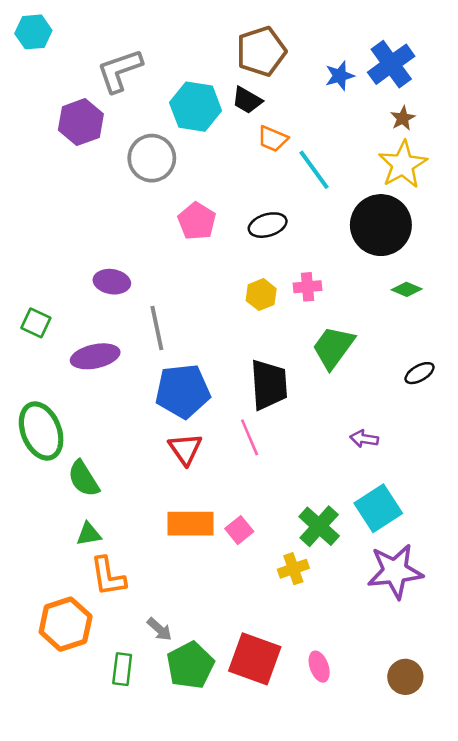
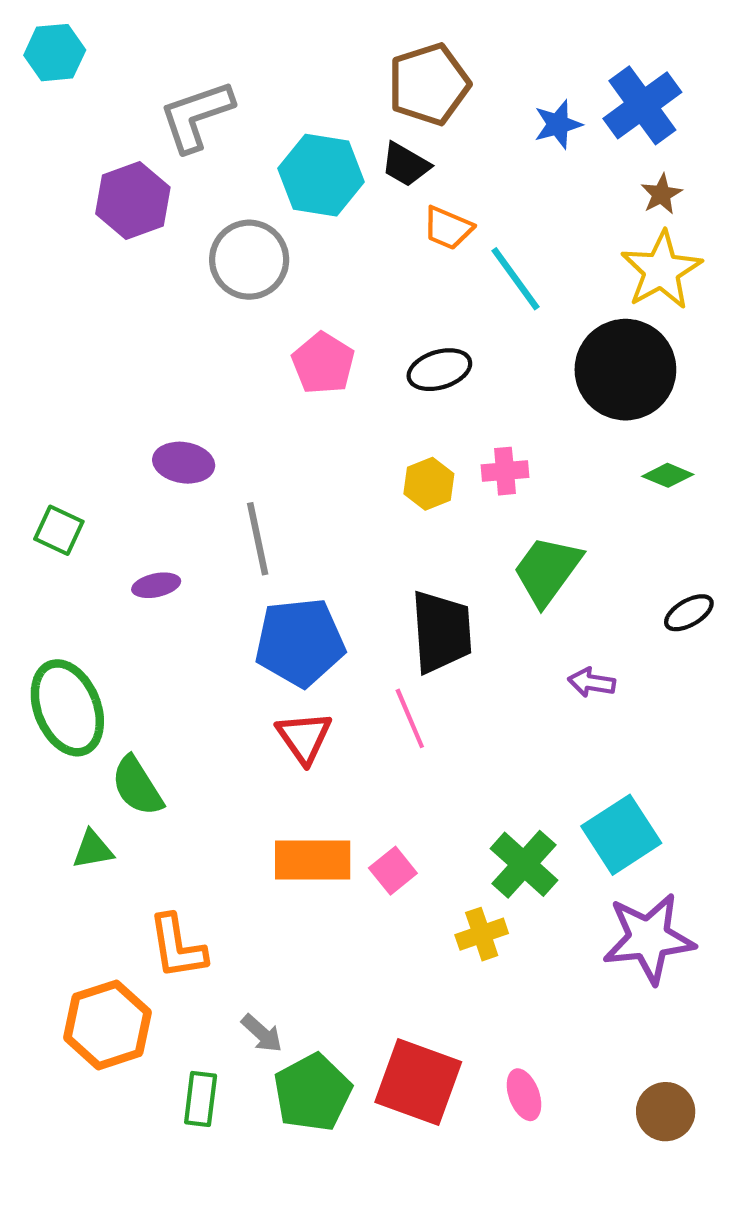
purple ellipse: (95, 356) -> (156, 585), size x0.6
purple arrow: (364, 439) -> (592, 682), moved
green triangle: (89, 534) -> (93, 849), moved

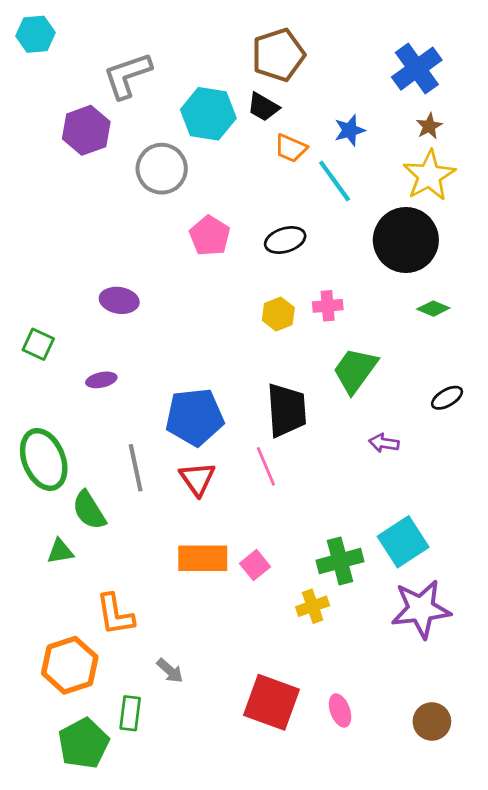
blue star: (558, 124) -> (350, 130), moved
gray line: (258, 539) -> (136, 468), moved
green cross: (524, 864) -> (340, 561), turned 33
green pentagon: (313, 1093) -> (84, 743), moved

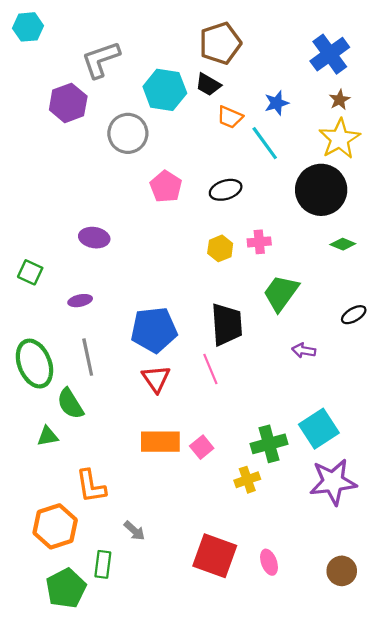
gray line: (136, 468) -> (88, 357), moved

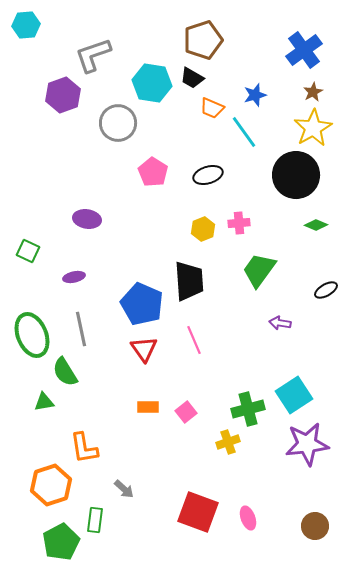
black trapezoid: (227, 324) -> (189, 281), moved
blue pentagon: (154, 330) -> (142, 304), turned 30
orange rectangle: (160, 442) -> (148, 407), size x0.6

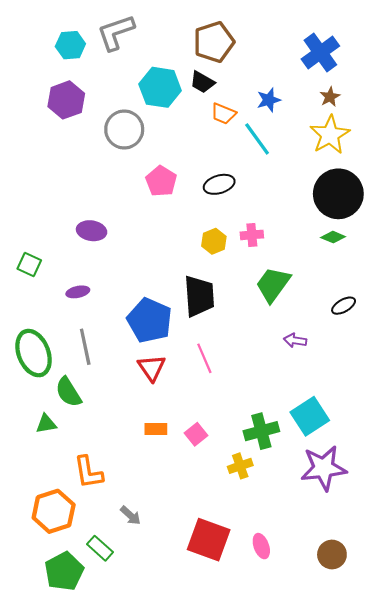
cyan hexagon: (26, 25) -> (70, 45), moved
gray L-shape: (93, 55) -> (116, 32), moved
black circle: (296, 175) -> (338, 194), moved
green rectangle: (95, 520) -> (100, 548), turned -55

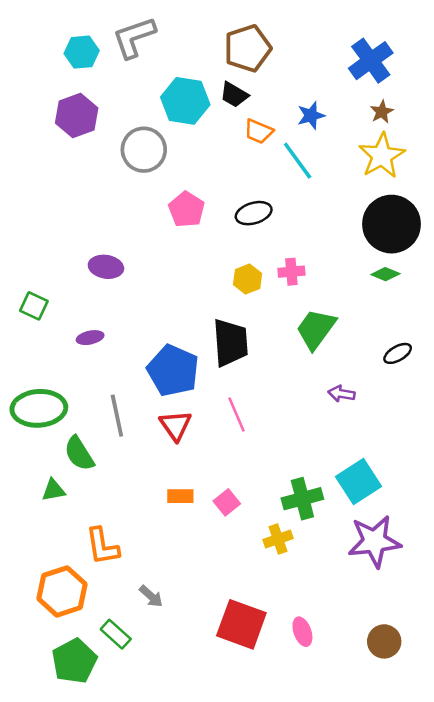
gray line: (85, 347) -> (117, 416), moved
green ellipse: (34, 353) -> (39, 408), turned -72

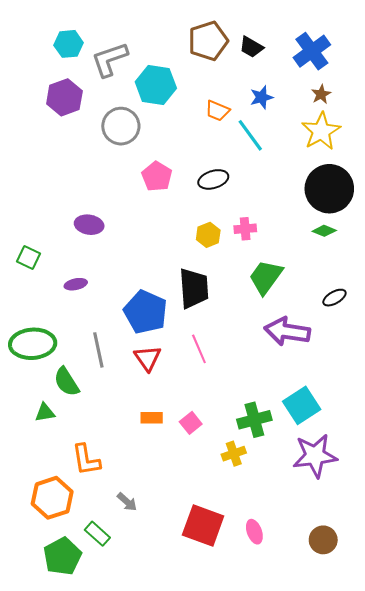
gray L-shape: (134, 37) -> (110, 59), moved
black trapezoid: (234, 95) -> (251, 47), moved
purple arrow: (341, 394) -> (287, 331), size x2.0

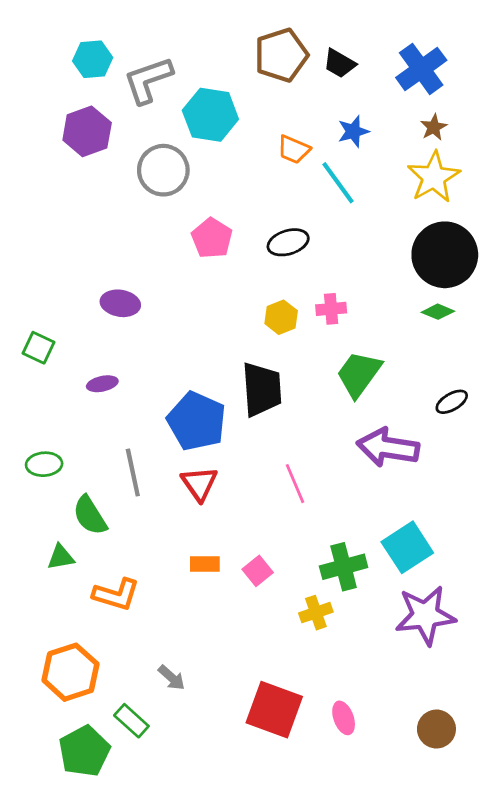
green ellipse: (33, 344) -> (44, 464), size x0.6
pink line: (199, 349) -> (295, 484), moved
orange L-shape: (86, 460) -> (116, 595), moved, turned -64

